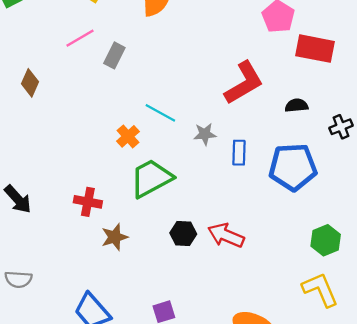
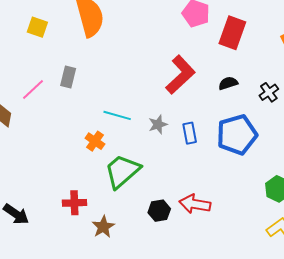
pink line: (80, 38) -> (33, 90), moved
red rectangle: (315, 49) -> (232, 33), turned -68

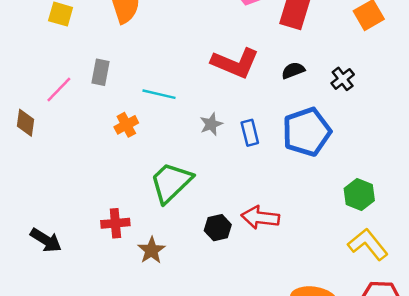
red L-shape: (180, 75) -> (235, 63), turned 69
cyan line: (117, 115) -> (159, 94), moved
orange cross: (95, 141) -> (126, 125), moved, turned 30

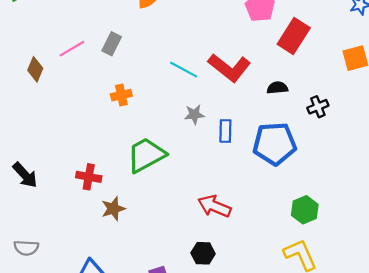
cyan line: (159, 94) -> (184, 70), moved
black hexagon: (218, 228) -> (203, 253), moved

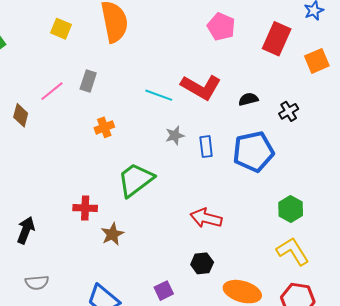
red rectangle: (294, 36) -> (277, 39), moved
black arrow: (25, 175) -> (26, 230), moved, turned -108

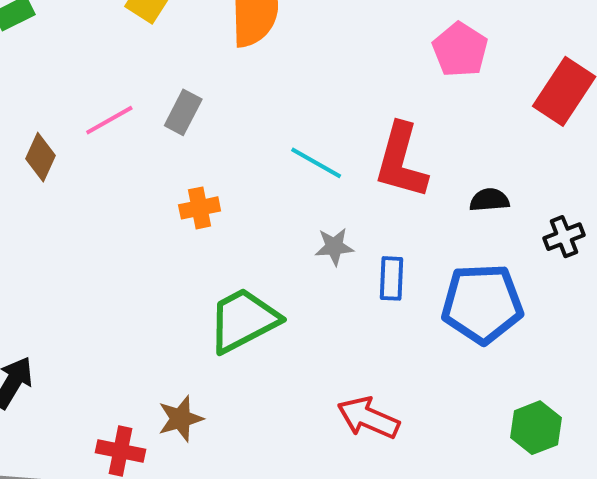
red L-shape: (201, 87) -> (401, 161), turned 66
red cross: (85, 208) -> (121, 451), moved

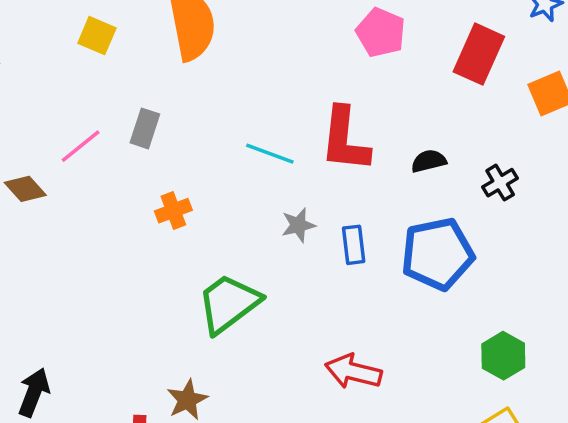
brown diamond: (41, 157) -> (25, 189), turned -57

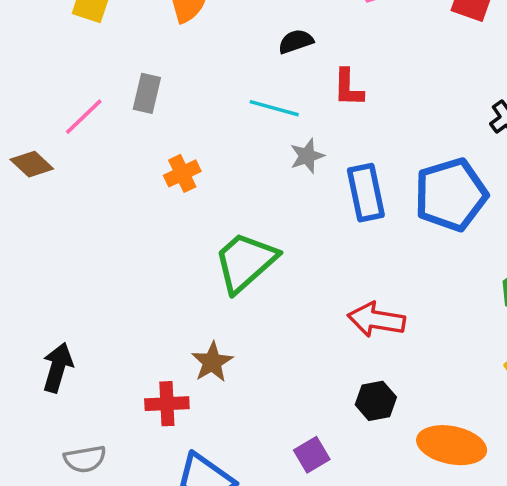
red L-shape: (345, 139) -> (348, 88), size x0.6
black semicircle: (429, 161) -> (296, 41), moved
gray star: (298, 225) -> (307, 156), moved
blue rectangle: (354, 245) -> (366, 193), size x1.4

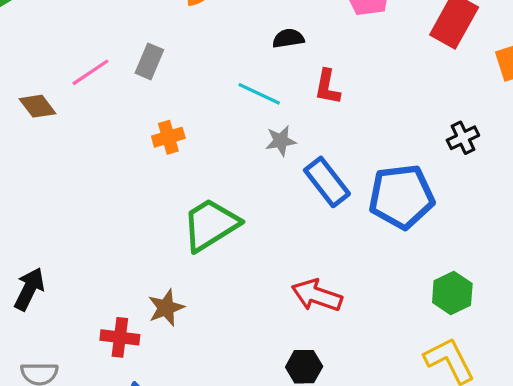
blue rectangle: (366, 193) -> (327, 182), turned -36

